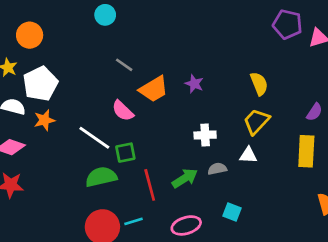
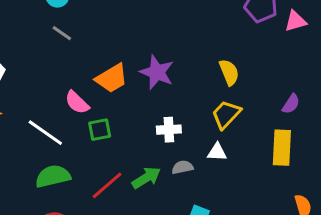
gray line: (124, 65) -> (62, 33), moved
purple star: (194, 84) -> (157, 72), size x1.6
green square: (125, 153) -> (100, 130), moved
red line: (150, 185) -> (107, 185), turned 64

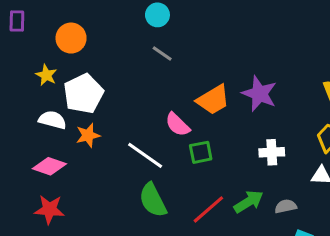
gray semicircle: (182, 167) -> (286, 206), moved
green semicircle: (53, 176) -> (153, 200), turned -104

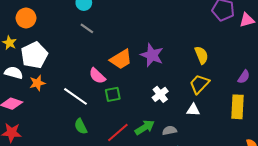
white cross: (272, 152) -> (160, 94), turned -35
green semicircle: (153, 200) -> (81, 126), size x0.7

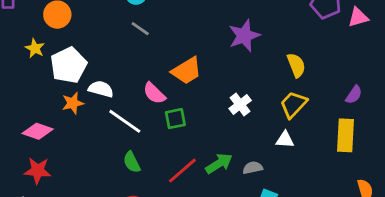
purple star: (152, 55) -> (244, 36), moved, turned 30
white semicircle: (14, 73) -> (101, 89), moved
white cross: (160, 94) -> (240, 105), moved

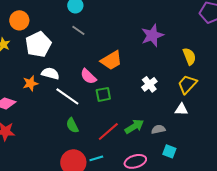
white pentagon: (69, 65) -> (38, 44), moved

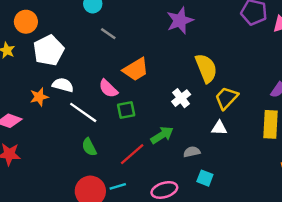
gray line: (78, 30) -> (108, 34), moved
purple star: (152, 35) -> (180, 21), moved
yellow semicircle: (189, 56) -> (206, 68), moved, size x1.4
green arrow: (134, 126) -> (162, 135), moved

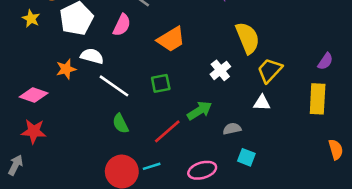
pink semicircle: (108, 89) -> (122, 25), moved, turned -108

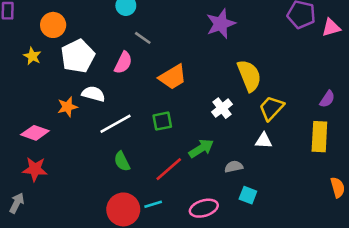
white line: (114, 86) -> (115, 124), turned -64

